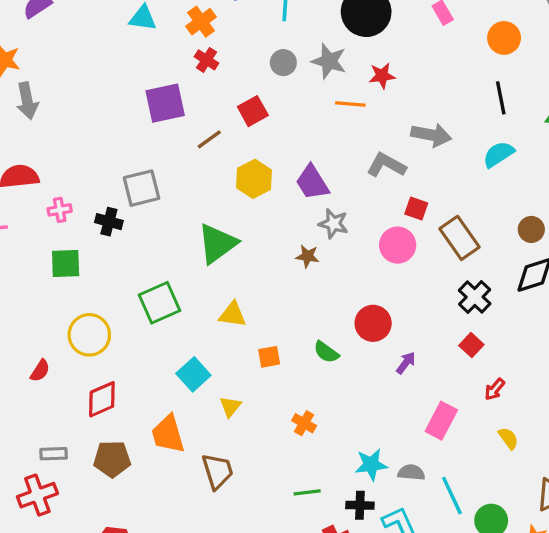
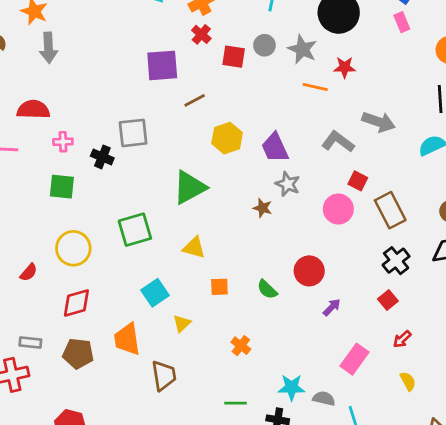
red square: (253, 111) -> (234, 57), moved, turned 30

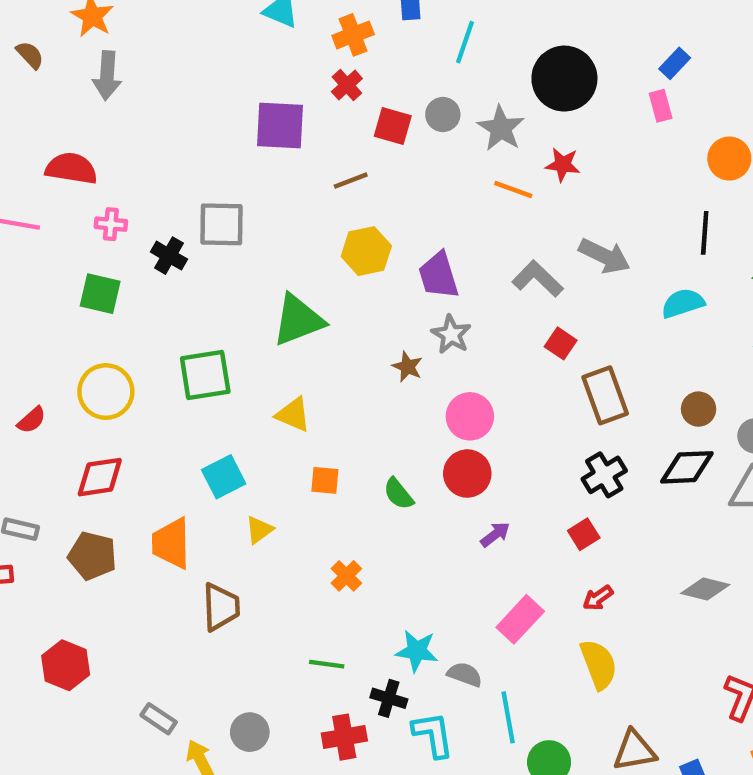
brown line: (195, 100) -> (351, 181), moved
pink circle: (338, 209) -> (470, 416), moved
yellow semicircle: (408, 381) -> (599, 664), size x1.6

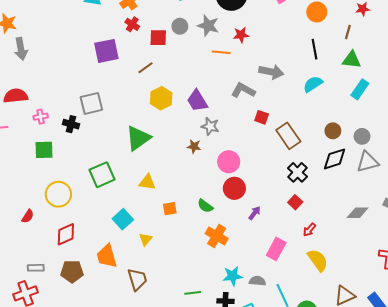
orange cross: (346, 576) -> (217, 236), moved, size x1.5

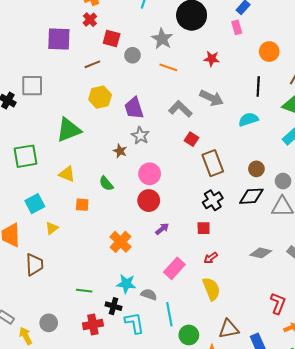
gray circle: (180, 26) -> (132, 55), moved
red star: (241, 35) -> (212, 59), moved
red square: (295, 202) -> (204, 228), turned 32
green semicircle: (205, 206) -> (106, 184), moved

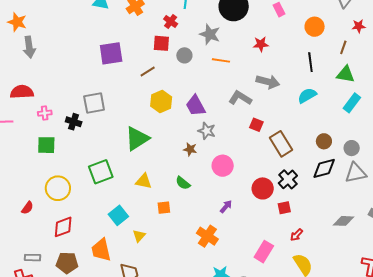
red cross: (90, 20) -> (171, 21), moved
red circle: (149, 201) -> (263, 188), moved
purple arrow: (162, 229) -> (226, 207), moved

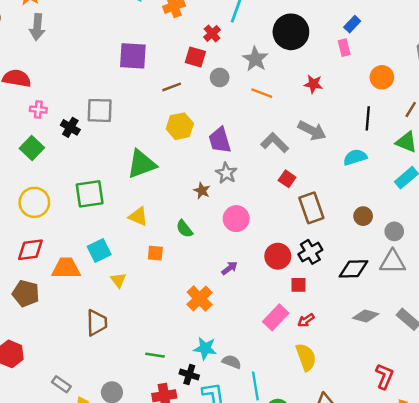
green square: (46, 145) -> (32, 148), turned 30
black diamond: (324, 168) -> (354, 269), moved
yellow triangle: (139, 236) -> (118, 280), turned -32
orange trapezoid: (101, 250) -> (66, 268), moved, turned 90
pink rectangle: (264, 252) -> (276, 317), moved

